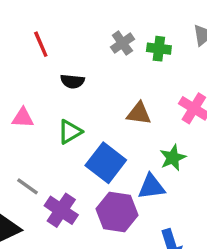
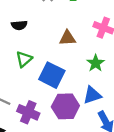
blue triangle: (151, 187) -> (92, 95), moved

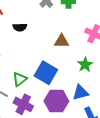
green triangle: (24, 59) -> (20, 79), moved

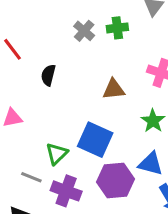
black semicircle: (20, 27) -> (48, 75), turned 112
blue triangle: (80, 93) -> (151, 164), turned 36

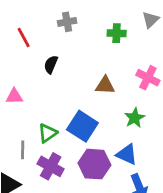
gray cross: (84, 31) -> (67, 22), moved, turned 30
gray line: (31, 177) -> (23, 150), turned 60

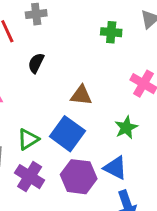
gray cross: (67, 22) -> (36, 14), moved
brown triangle: (105, 85) -> (81, 95), moved

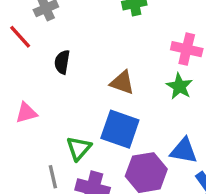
brown triangle: (81, 95) -> (122, 83), turned 30
green star: (126, 128) -> (179, 86), moved

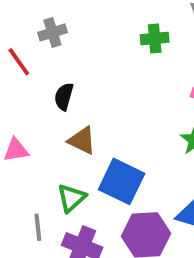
brown triangle: (122, 83) -> (82, 141), moved

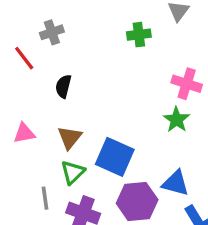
brown triangle: (82, 141) -> (70, 138), moved, turned 45

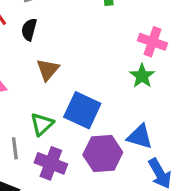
black semicircle: (63, 86) -> (29, 30), moved
brown triangle: (70, 138) -> (48, 70), moved

